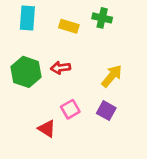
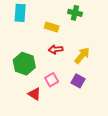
yellow rectangle: (69, 26) -> (52, 27), moved
red arrow: (61, 68) -> (56, 49), moved
green hexagon: (26, 72) -> (24, 64), moved

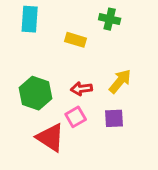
red arrow: (56, 49) -> (81, 89), moved
purple square: (78, 81) -> (114, 118), turned -32
red triangle: (34, 94) -> (50, 138), size x1.5

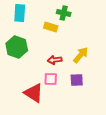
green cross: (110, 19) -> (64, 13), moved
green hexagon: (36, 93) -> (17, 47), moved
pink square: (76, 117) -> (51, 79), turned 32

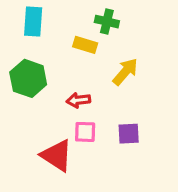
yellow arrow: (81, 55) -> (125, 72), moved
red arrow: (55, 60) -> (78, 100), moved

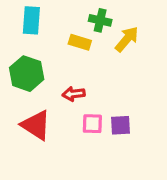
yellow arrow: (125, 72) -> (127, 39), moved
pink square: (85, 132) -> (92, 124), moved
red triangle: (57, 155) -> (36, 125), moved

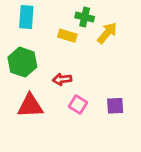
pink square: (92, 124) -> (78, 105), turned 30
red triangle: (36, 125) -> (30, 106), turned -36
purple square: (121, 125) -> (115, 106), moved

